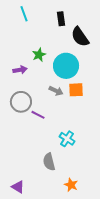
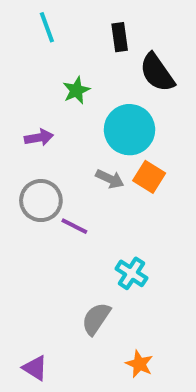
green star: (39, 55) -> (76, 90), moved
orange square: (76, 90) -> (149, 177), turned 35
gray semicircle: (49, 162) -> (96, 319), turned 48

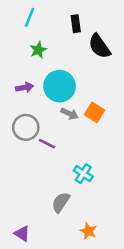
cyan line: (47, 27) -> (30, 17), turned 42
green star: (76, 90) -> (38, 50), moved
cyan circle: (130, 130) -> (60, 86), moved

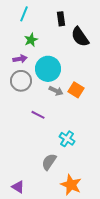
purple arrow: (25, 87) -> (20, 59), moved
gray circle: (26, 127) -> (21, 81), moved
orange star: (88, 231) -> (71, 185), size x1.5

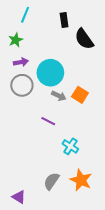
green star: (31, 40) -> (16, 40), moved
purple line: (38, 115) -> (48, 121), moved
gray semicircle: (49, 162) -> (51, 181), moved
orange star: (71, 185) -> (81, 180), moved

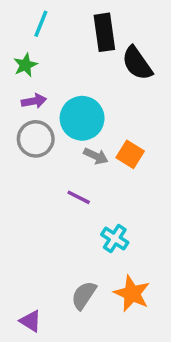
black rectangle: (64, 20) -> (104, 32), size x1.5

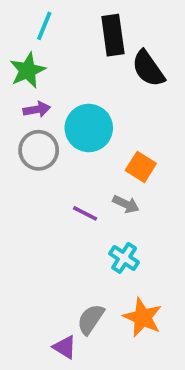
green star: (25, 65) -> (28, 70), size x1.4
gray arrow: (96, 156) -> (126, 204), moved
purple triangle: (31, 321) -> (65, 347), moved

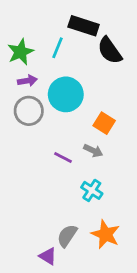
cyan line: (44, 26) -> (58, 48), moved
black rectangle: (113, 35) -> (84, 26), turned -64

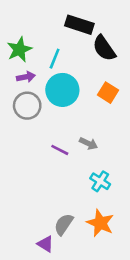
cyan line: (58, 48) -> (55, 59), moved
orange square: (104, 123) -> (108, 93), moved
cyan cross: (92, 190) -> (100, 181), moved

